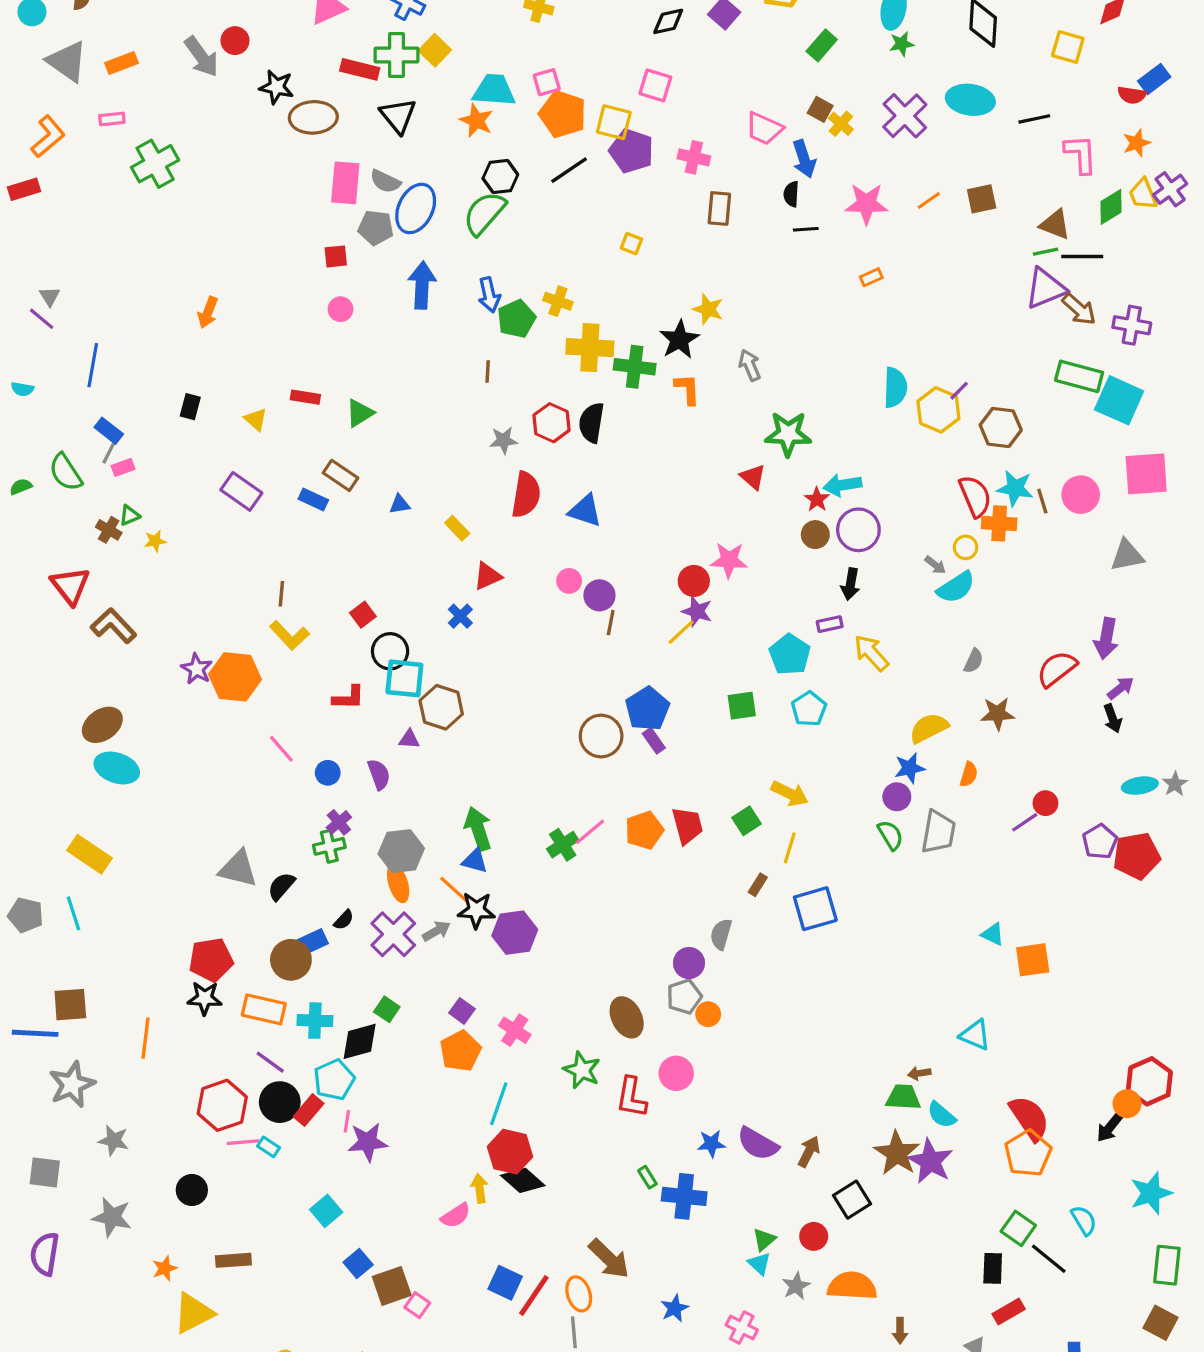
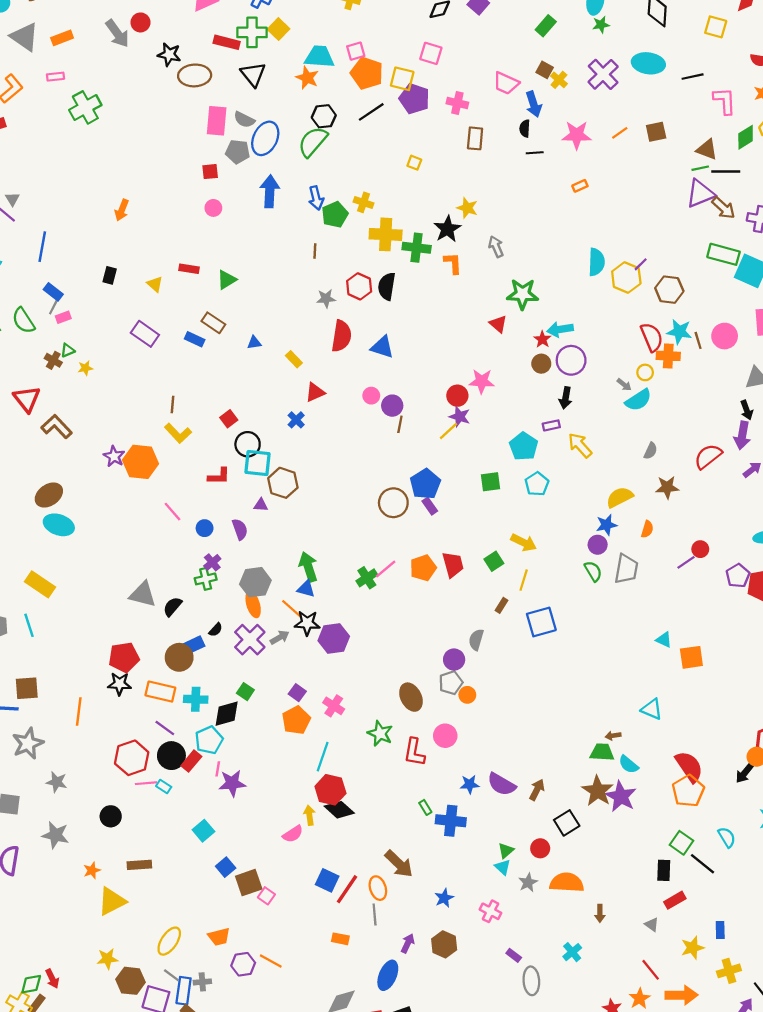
black arrow: (1113, 718) -> (747, 410), moved

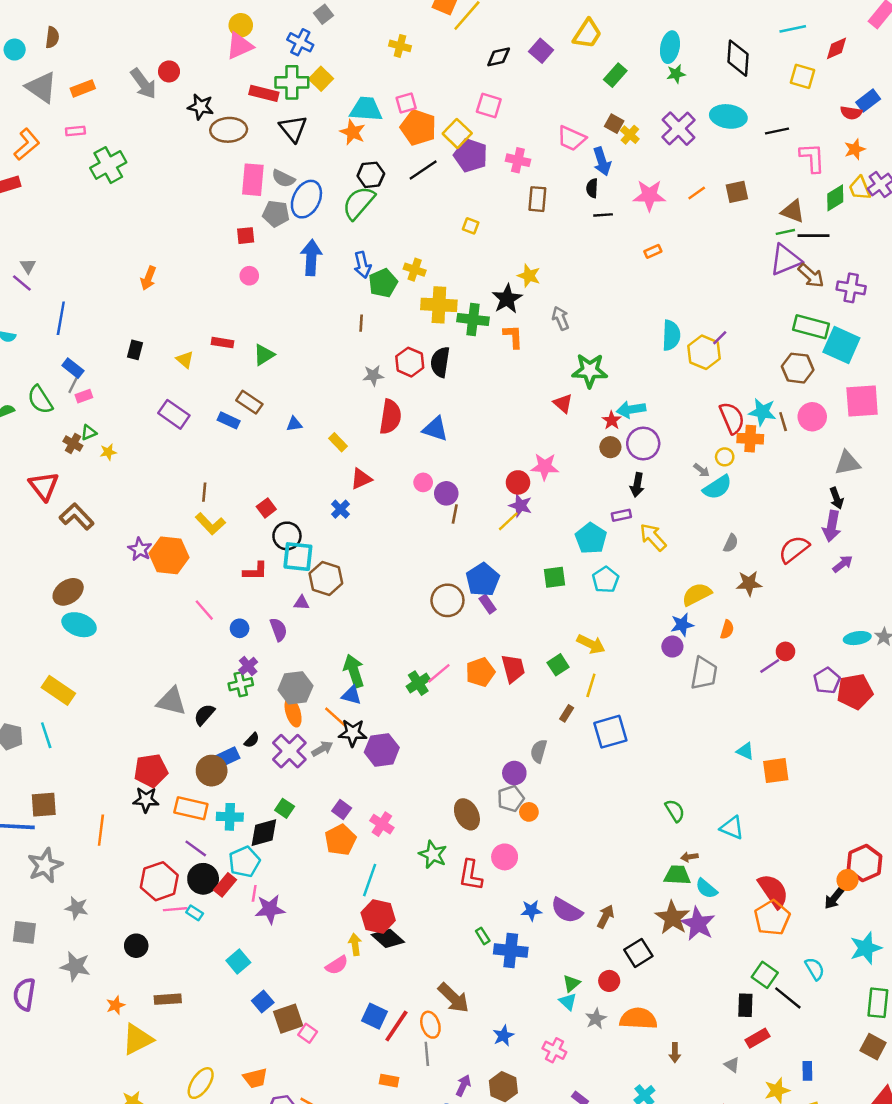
yellow square: (402, 79) -> (457, 133), turned 30
brown hexagon: (669, 290) -> (798, 368), moved
green semicircle: (593, 571) -> (675, 811), moved

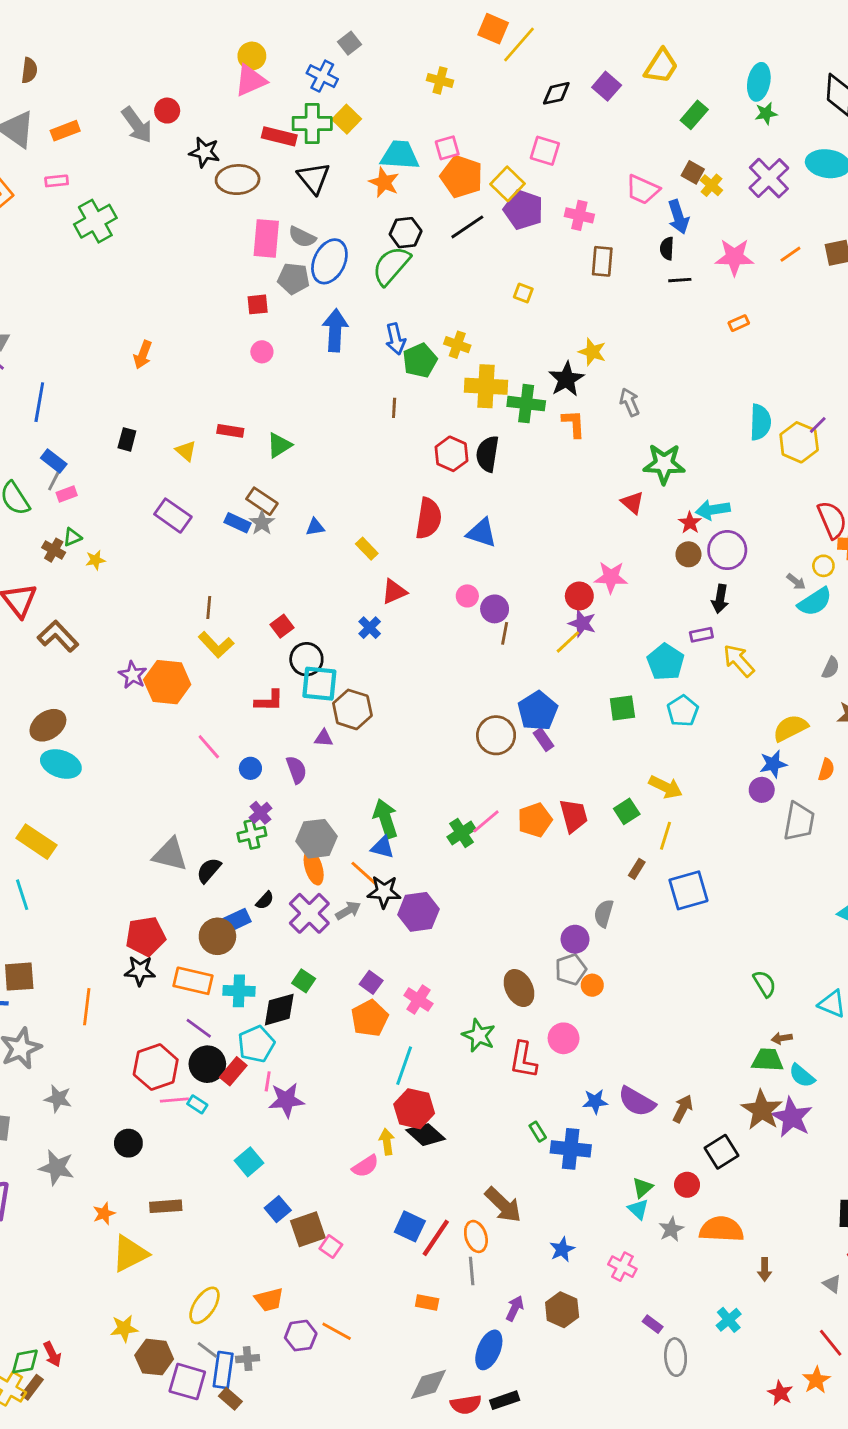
gray star: (373, 375) -> (262, 523), moved, turned -30

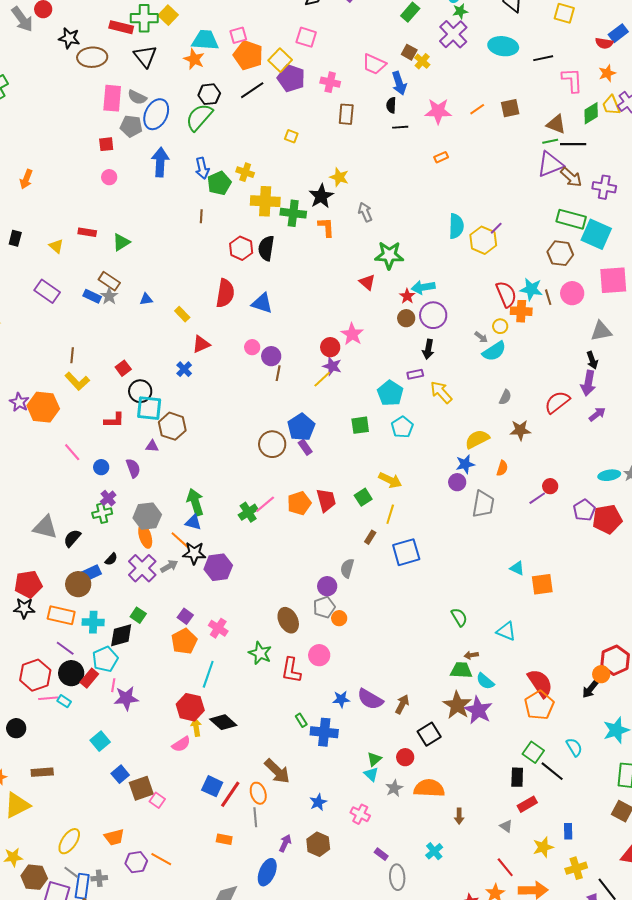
purple cross: (769, 178) -> (453, 34), moved
pink star: (611, 577) -> (352, 334), turned 30
red hexagon: (414, 1109) -> (190, 707), moved

